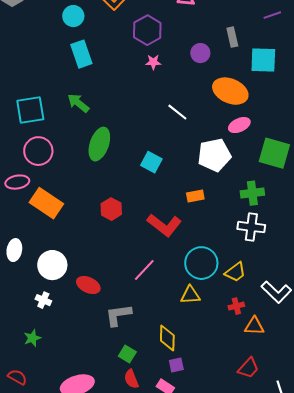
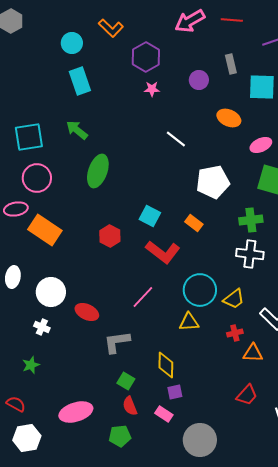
orange ellipse: (230, 91) -> (229, 118), size x0.7
pink ellipse: (239, 125) -> (261, 145), moved
cyan square: (151, 162) -> (150, 216), moved
orange rectangle: (195, 196) -> (194, 223), turned 48

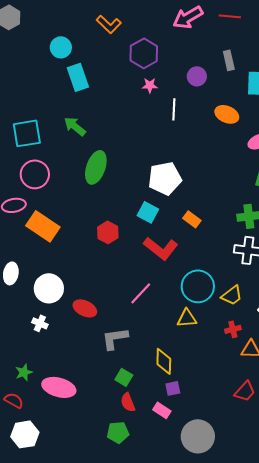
cyan circle: (72, 43) -> (61, 47), moved
white line: (176, 139) -> (174, 109), moved, turned 55
white pentagon: (213, 182) -> (165, 178), moved
green star: (31, 365) -> (24, 372), moved
pink ellipse: (76, 412) -> (59, 387), moved, turned 32

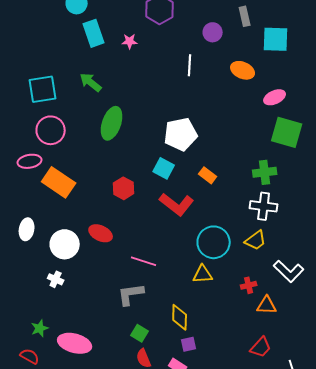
pink star: (150, 85) -> (130, 41), moved
pink line: (141, 293) -> (144, 261), moved, turned 65
yellow trapezoid: (232, 295) -> (256, 240), moved
red ellipse: (85, 308) -> (101, 233), moved

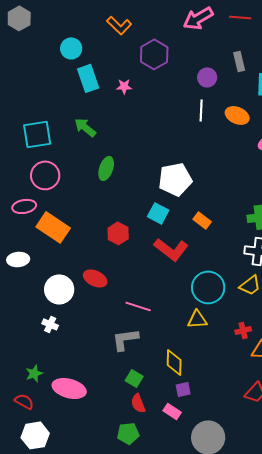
white line: (190, 65) -> (201, 110), moved
green ellipse: (112, 123) -> (106, 168), size x0.7
white ellipse: (27, 229) -> (18, 259), moved, turned 75

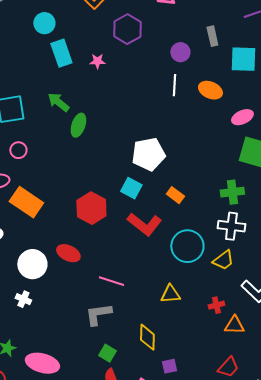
green ellipse: (106, 168) -> (78, 125), moved
pink circle: (45, 175) -> (18, 150), size x0.6
red hexagon: (118, 233) -> (91, 208), size x1.4
cyan circle: (208, 287) -> (187, 246), moved
purple square: (183, 389) -> (169, 366), moved

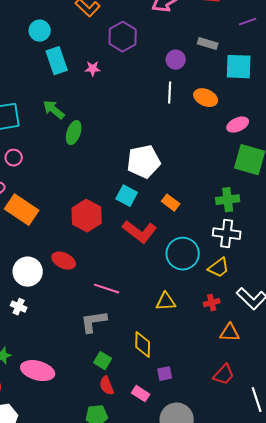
gray rectangle: (212, 36) -> (208, 44), turned -60
red cross: (216, 305) -> (212, 303), moved

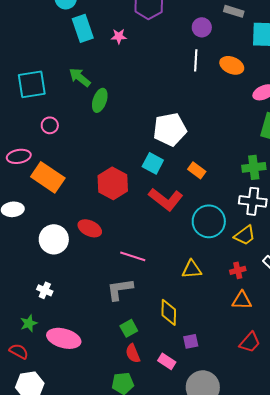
pink circle: (14, 158) -> (50, 125), moved
white cross: (19, 307) -> (45, 290), moved
orange triangle: (230, 333) -> (242, 300), moved
green square: (103, 361) -> (129, 328), turned 30

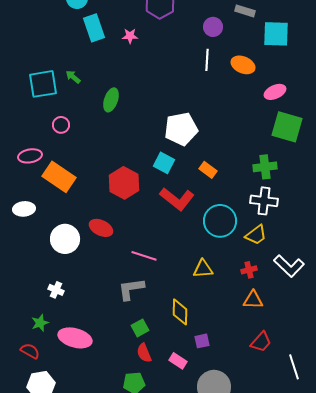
green arrow: (80, 77) -> (73, 77), moved, size x0.7

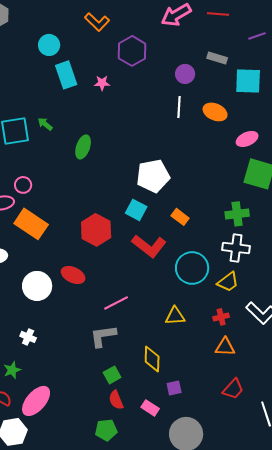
pink circle: (61, 125) -> (23, 185), moved
pink line: (144, 256) -> (116, 303), turned -45
pink ellipse: (75, 338) -> (36, 401), moved, turned -64

